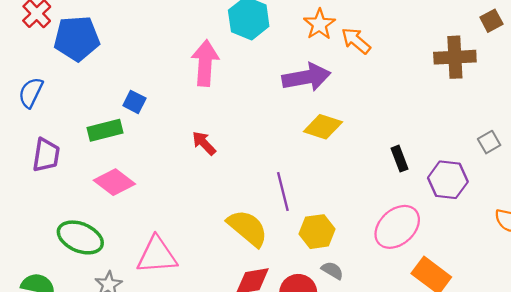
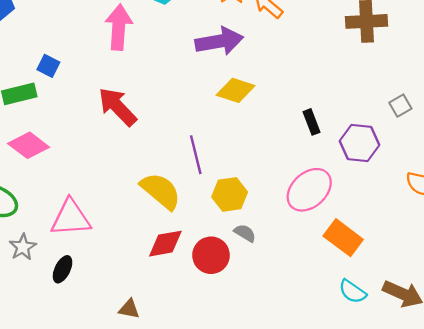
red arrow: (204, 143) -> (117, 107), size x1.6

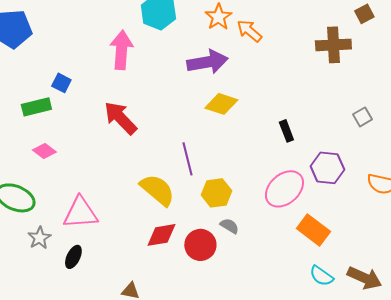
purple hexagon: (360, 143) -> (327, 168), moved
pink diamond: (29, 145) -> (44, 151), size x0.7

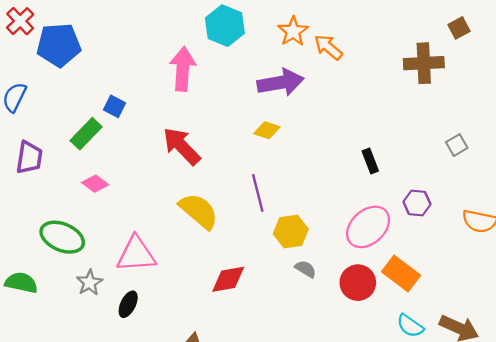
yellow diamond: (221, 104) -> (267, 130), moved, size x0.7
green rectangle: (36, 107) -> (86, 134), turned -32
purple hexagon: (327, 168) -> (417, 203), size x0.7
yellow semicircle: (157, 190) -> (199, 211), moved
red circle: (200, 245) -> (358, 283), moved

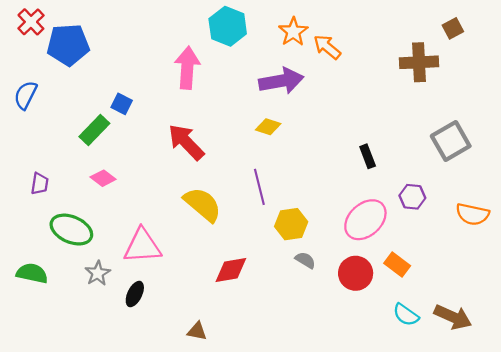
gray square: (457, 145) -> (451, 141), size x1.8
purple trapezoid: (29, 158) -> (40, 184), moved, size x0.7
orange rectangle: (401, 274) -> (397, 265), size x0.7

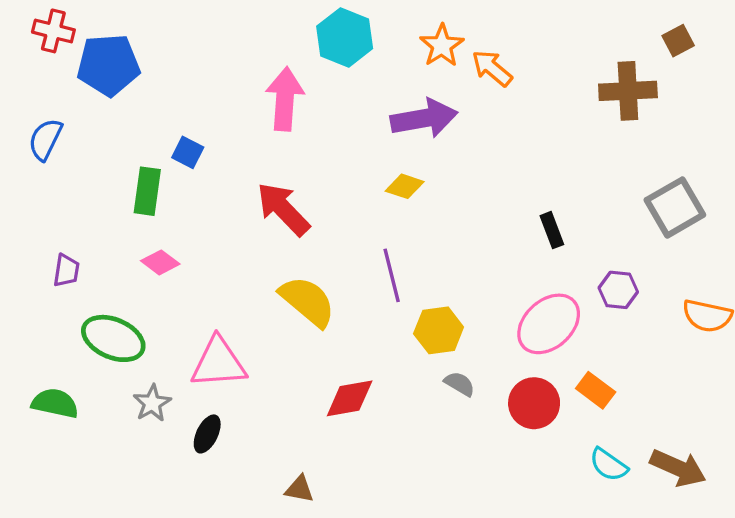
red cross: (31, 22) -> (53, 31), turned -32
green rectangle: (94, 130) -> (147, 191), turned -36

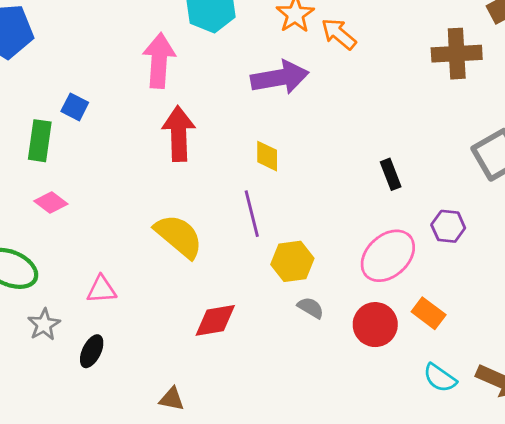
yellow diamond: (405, 186) -> (267, 156), moved, turned 72
red arrow: (283, 209) -> (179, 134), moved, turned 42
pink triangle: (218, 363) -> (101, 289), size x0.6

